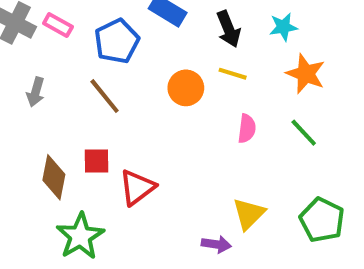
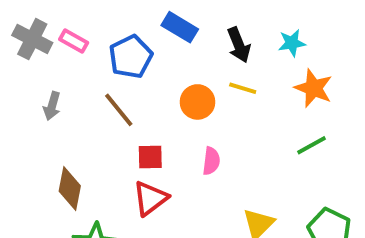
pink semicircle: (247, 129) -> (211, 161), moved
green line: (304, 133) -> (312, 145), turned -76
red square: (96, 161) -> (150, 157), moved

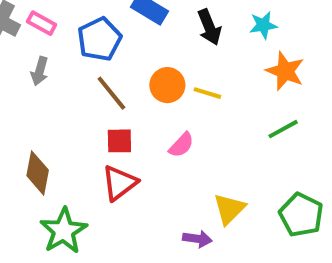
yellow line: (243, 88) -> (207, 93), moved
gray arrow: (52, 106) -> (40, 71), moved
brown line: (119, 110) -> (111, 93), moved
pink semicircle: (211, 161) -> (181, 145), turned 36

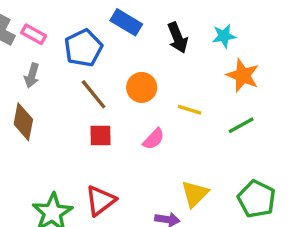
yellow line: (207, 93) -> (190, 110), moved
brown diamond: (38, 173) -> (23, 122), moved
red triangle: (119, 183) -> (100, 201), moved

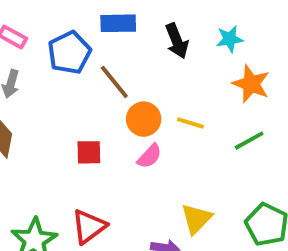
blue rectangle: (126, 22) -> (118, 23), turned -32
orange circle: (142, 87) -> (144, 119), moved
brown line: (94, 94) -> (114, 82), moved

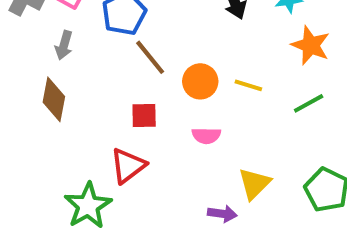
brown line: (114, 82) -> (150, 57), moved
pink semicircle: (149, 156) -> (206, 136), moved, turned 48
red triangle: (89, 227) -> (128, 166), moved

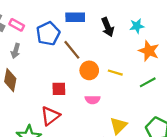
brown line: (150, 57) -> (72, 50), moved

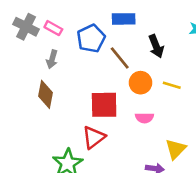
black arrow: (108, 27) -> (156, 46), moved
red square: (59, 89) -> (104, 105), size x1.6

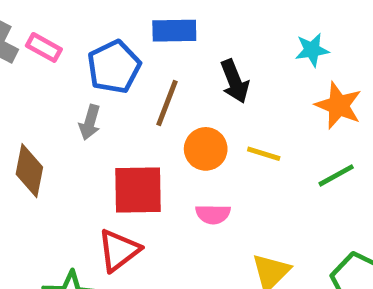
brown line: (120, 58) -> (167, 103), turned 60
gray arrow: (52, 59) -> (90, 122), moved

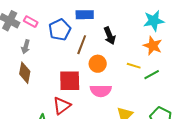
cyan star: (312, 50) -> (154, 21), moved, size x1.5
gray arrow: (90, 122) -> (26, 47), moved
yellow line: (264, 154) -> (134, 66), moved
pink semicircle: (213, 214) -> (101, 91), size x1.5

